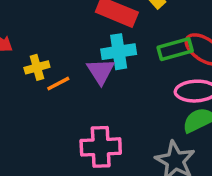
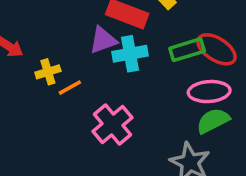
purple triangle: (101, 71) -> (103, 40), moved, turned 44
pink cross: (101, 147) -> (113, 124), moved, turned -36

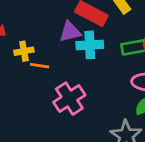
orange line: (70, 88) -> (40, 66), turned 30

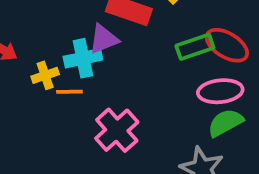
cyan cross: (90, 45) -> (83, 58), moved

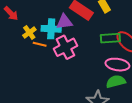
yellow cross: (45, 75) -> (29, 33), turned -32
pink cross: (117, 130) -> (65, 47), moved

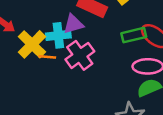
yellow cross: (29, 33) -> (32, 44), size x1.6

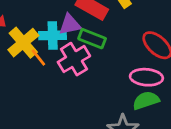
green rectangle: (134, 35) -> (92, 39), moved, turned 30
orange line: (47, 57) -> (38, 58), turned 42

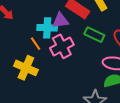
green rectangle: (92, 39) -> (94, 35), moved
yellow cross: (23, 43) -> (26, 68), moved, turned -30

